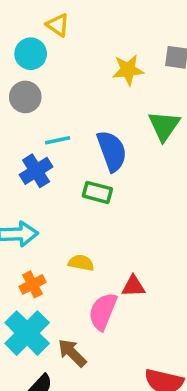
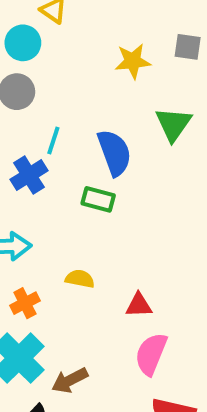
cyan line: (58, 140) -> (53, 140), turned -60
pink semicircle: (103, 311) -> (151, 354), moved
brown arrow: (72, 353) -> (70, 380), turned -72

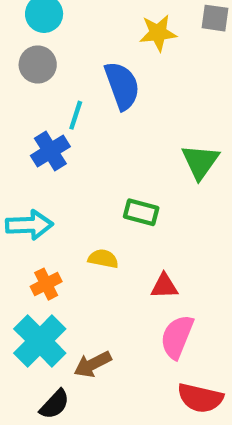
green triangle: (173, 124) -> (200, 162), moved
blue semicircle: (114, 153) -> (122, 86), moved
green rectangle: (98, 199) -> (141, 212), moved

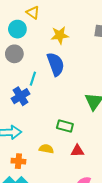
yellow star: (158, 33) -> (60, 35), moved
orange cross: (46, 284) -> (18, 161), turned 32
red triangle: (164, 286) -> (77, 151), moved

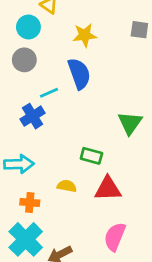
cyan line: (33, 79) -> (49, 93), turned 48
red triangle: (77, 151) -> (108, 189), size x1.5

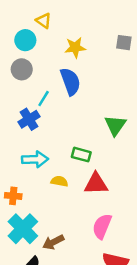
cyan line: (49, 93) -> (44, 99), turned -35
cyan arrow: (19, 164) -> (35, 159), moved
orange cross: (30, 202) -> (13, 196), moved

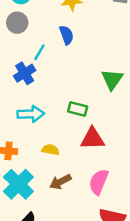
blue semicircle: (70, 82) -> (67, 35), size x0.7
yellow semicircle: (59, 181) -> (51, 150), moved
brown arrow: (53, 242) -> (60, 182), moved

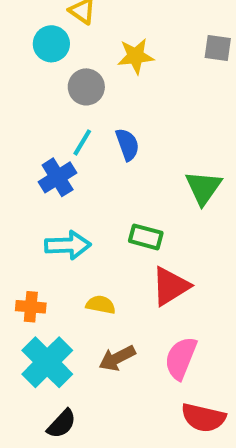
gray circle: (17, 23) -> (86, 87), moved
blue semicircle: (67, 35) -> (127, 144), moved
red triangle: (92, 139) -> (171, 286), turned -30

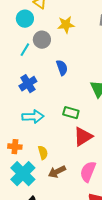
cyan line: (82, 142) -> (25, 50), moved
yellow semicircle: (101, 305) -> (43, 153), moved, turned 64

